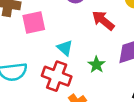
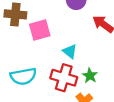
green star: (96, 65) -> (90, 76), moved

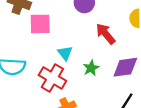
green star: (90, 76) -> (91, 68), moved

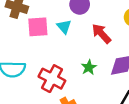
cyan triangle: (65, 53) -> (64, 27), moved

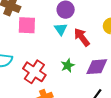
cyan triangle: (64, 27) -> (61, 29), moved

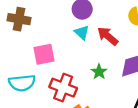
pink square: (27, 25) -> (44, 54), moved

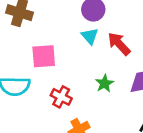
red cross: (63, 88) -> (61, 97), size x0.7

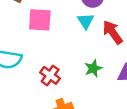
pink square: (44, 56) -> (40, 20), moved

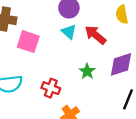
pink square: (40, 20) -> (28, 42), turned 30

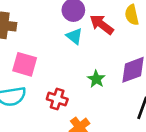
red arrow: (95, 35) -> (102, 24), moved
pink square: (28, 42) -> (25, 64), moved

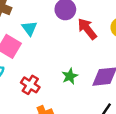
cyan triangle: (74, 36) -> (29, 28), moved

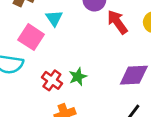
green star: (70, 76) -> (78, 77), moved

